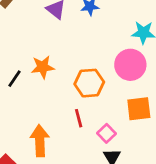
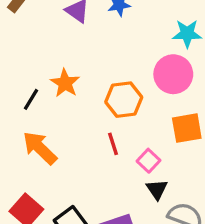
orange star: (43, 67) -> (65, 83), turned -30
orange arrow: (40, 141) -> (40, 148), moved, turned -40

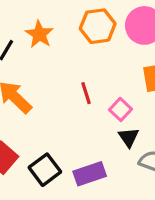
orange hexagon: (124, 100) -> (98, 26), moved

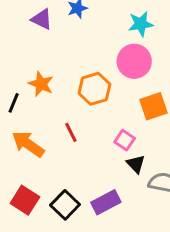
orange hexagon: (98, 26) -> (94, 89), moved
red line: (86, 93) -> (71, 132), moved

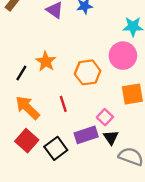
red square: (25, 200) -> (27, 141), moved
purple rectangle: (106, 202) -> (86, 135), moved
black square: (65, 205) -> (56, 148), moved

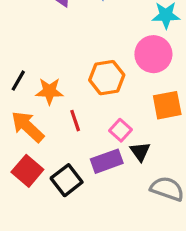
orange star: (46, 62) -> (49, 91), moved, turned -30
pink square: (105, 117) -> (121, 130), moved
black triangle: (111, 138) -> (140, 151), moved

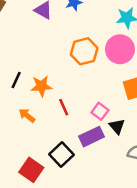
orange hexagon: (107, 78) -> (84, 51), moved
orange arrow: (28, 127) -> (27, 115), size x0.6
red square: (27, 171) -> (31, 170), moved

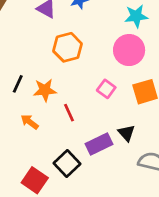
orange hexagon: (84, 51) -> (67, 47), moved
pink square: (100, 111) -> (106, 89), moved

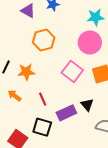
pink square: (106, 89) -> (72, 71), size x1.5
red line: (69, 113) -> (43, 99), moved
black square: (67, 164) -> (42, 127), turned -30

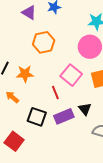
red line: (43, 99) -> (55, 92), moved
black square: (42, 127) -> (37, 117), moved

